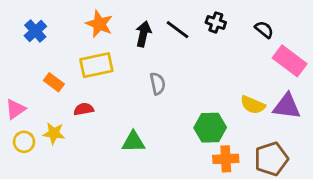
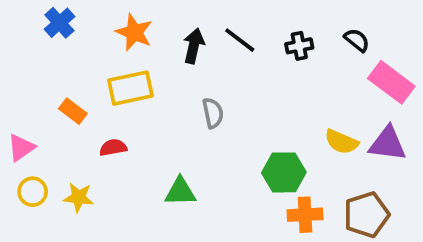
black cross: (216, 22) -> (299, 46), moved, turned -30
blue cross: (35, 31) -> (59, 23), moved
yellow star: (54, 133) -> (79, 197), moved

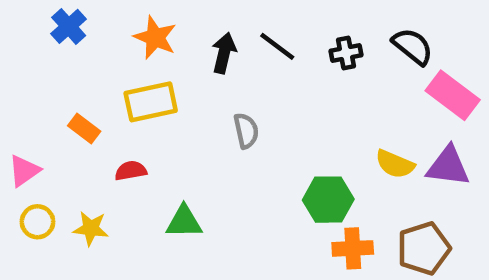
black semicircle: (357, 40) -> (413, 46), size x1.4
green triangle: (180, 192) -> (184, 222), moved

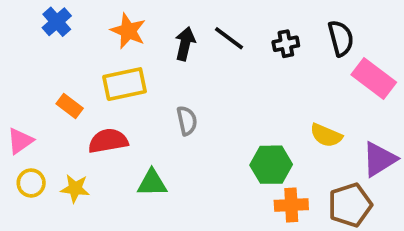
black semicircle: (413, 46) -> (341, 38), turned 36
gray semicircle: (246, 131) -> (187, 121), moved
purple triangle: (448, 166) -> (379, 159), moved, turned -39
red semicircle: (131, 171) -> (108, 141), size x1.5

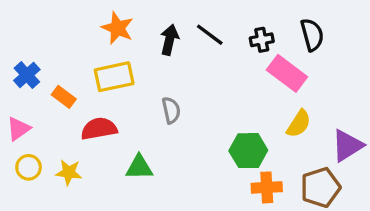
blue cross: (57, 22) -> (27, 75), moved
pink rectangle: (374, 79) -> (287, 73), moved
yellow semicircle: (326, 135) -> (299, 124), turned -80

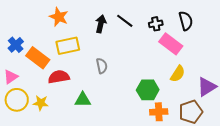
orange star: (117, 28) -> (59, 17), moved
orange rectangle: (64, 97) -> (38, 58), size x1.6
yellow circle: (29, 167) -> (17, 100), size x1.5

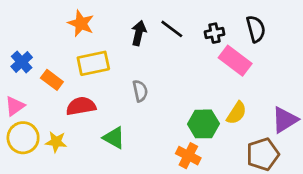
orange rectangle: (38, 58) -> (52, 80), size x0.7
yellow semicircle: (178, 74) -> (237, 113), moved
green triangle: (83, 100) -> (114, 138), turned 30
orange cross: (159, 112) -> (188, 156), moved, turned 30

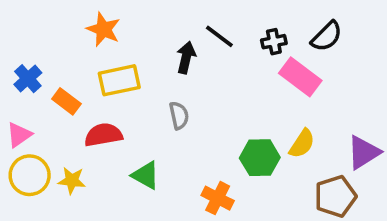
black semicircle: (256, 29) -> (327, 36), turned 60
black arrow: (139, 33) -> (186, 57), moved
orange cross: (188, 156) -> (218, 198), moved

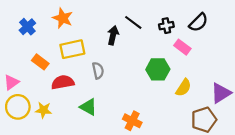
pink rectangle: (300, 77) -> (182, 47), size x0.7
blue cross: (28, 79) -> (27, 27), moved
gray semicircle: (179, 115) -> (98, 71), moved
green hexagon: (260, 158) -> (158, 69), moved

